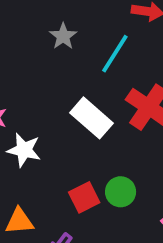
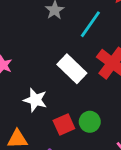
white star: (24, 150) -> (35, 100), moved

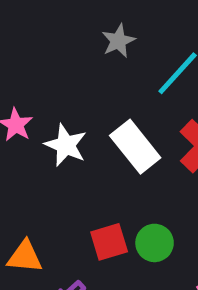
white star: (35, 100) -> (66, 145), moved

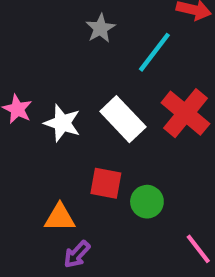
red square: (109, 242) -> (106, 183), moved, turned 32
orange triangle: (25, 257) -> (60, 218), moved

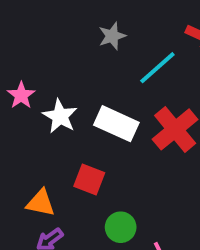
white rectangle: (123, 119) -> (116, 124), turned -33
green circle: (147, 202) -> (121, 227), moved

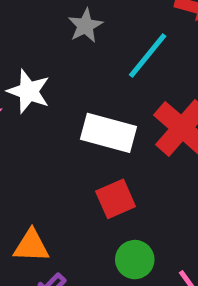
white star: (60, 116) -> (29, 91), moved
red square: (89, 180) -> (116, 199), moved, turned -36

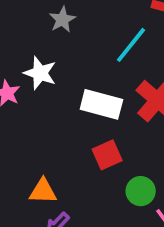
gray star: (85, 26) -> (62, 20), moved
green circle: (135, 260) -> (141, 191), moved

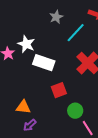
gray star: (62, 20) -> (56, 17), moved
white rectangle: (101, 104) -> (44, 63), moved

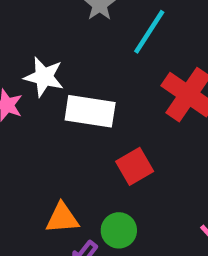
green circle: (75, 111) -> (119, 230), moved

